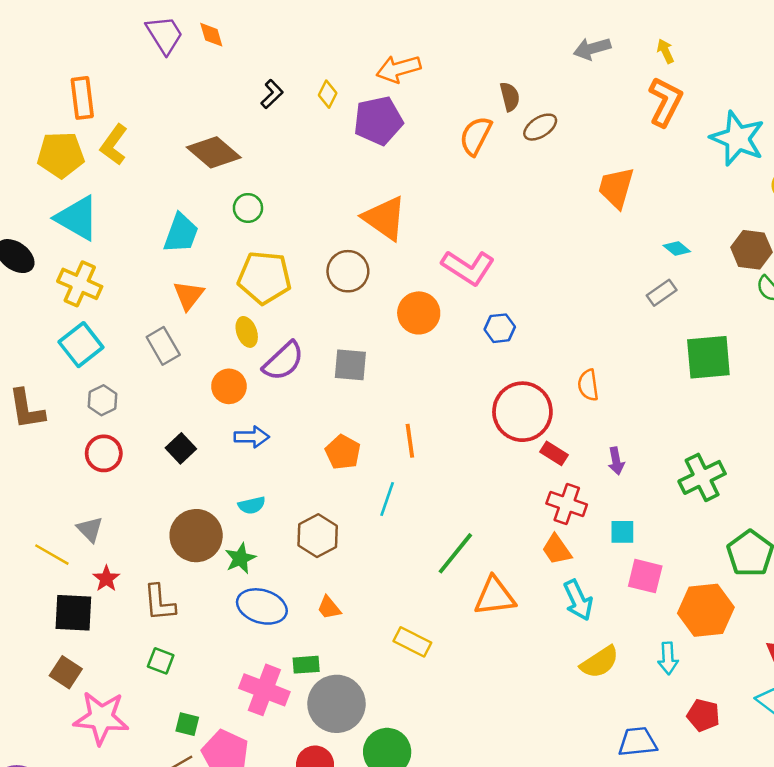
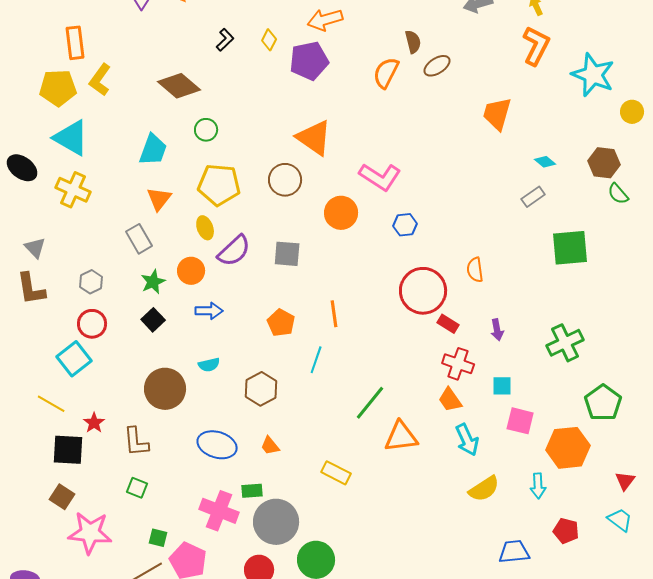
cyan square: (81, 345) -> (74, 359), moved
gray triangle: (90, 529) -> (35, 248), moved
green star: (240, 558) -> (153, 282), moved

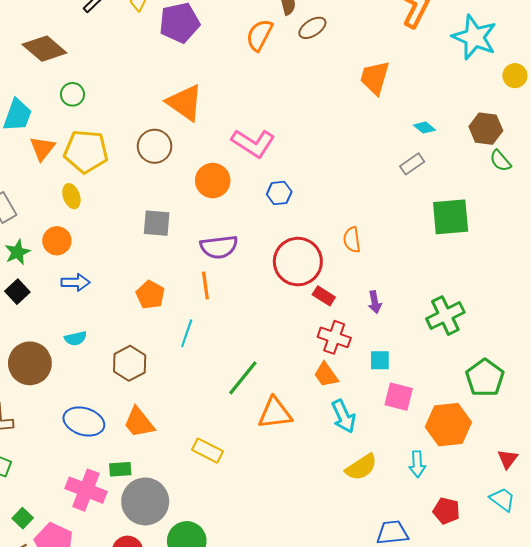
orange triangle: (159, 199) -> (42, 148), moved
purple semicircle: (234, 251) -> (219, 247), moved, turned 36
orange trapezoid: (270, 446) -> (139, 423), size x1.6
green square: (158, 538) -> (23, 518), turned 30

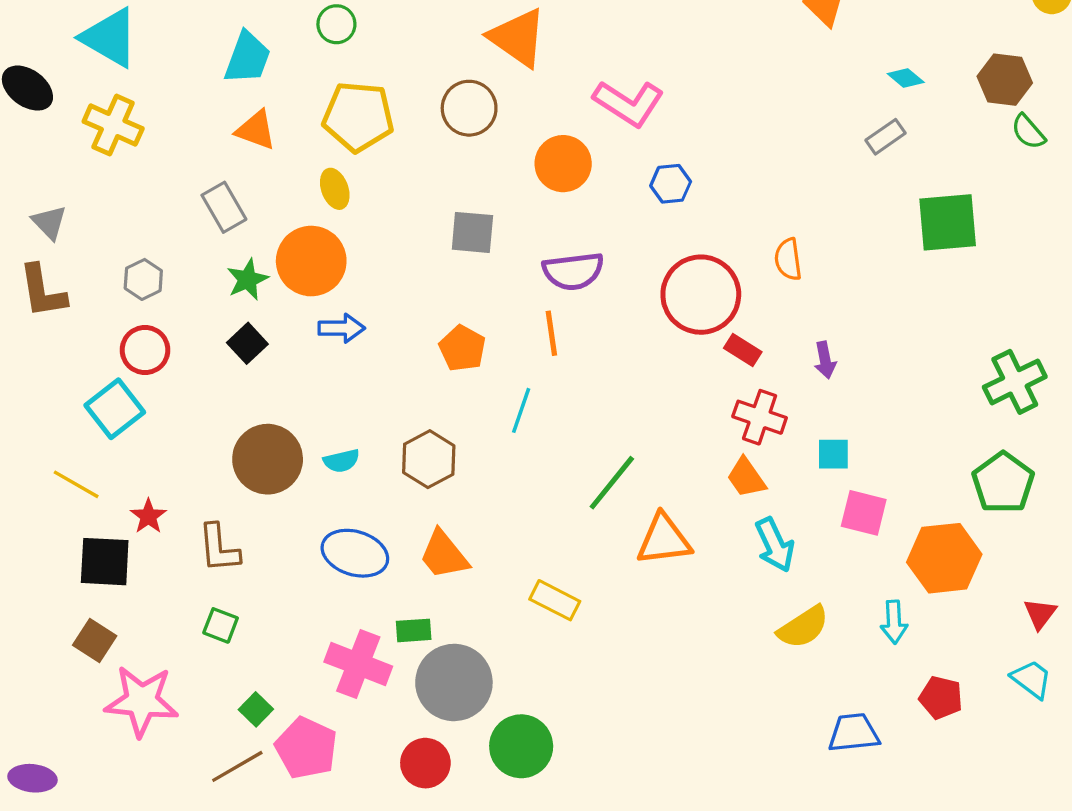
orange triangle: (42, 148) -> (256, 130), moved, turned -48
orange circle: (57, 241) -> (311, 261), size x1.5
green cross: (445, 316) -> (1015, 382), moved
cyan semicircle: (76, 338) -> (341, 461), moved

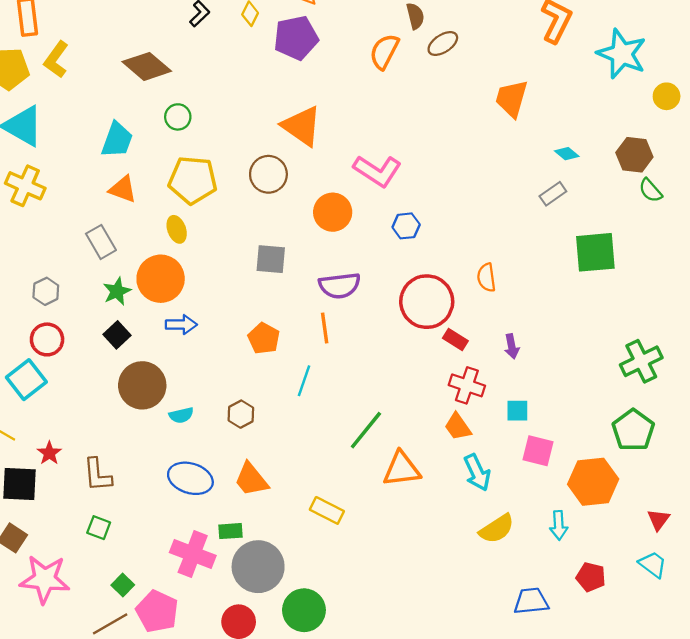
brown circle: (268, 459) -> (142, 385), moved
brown hexagon: (429, 459) -> (241, 414), size x0.7

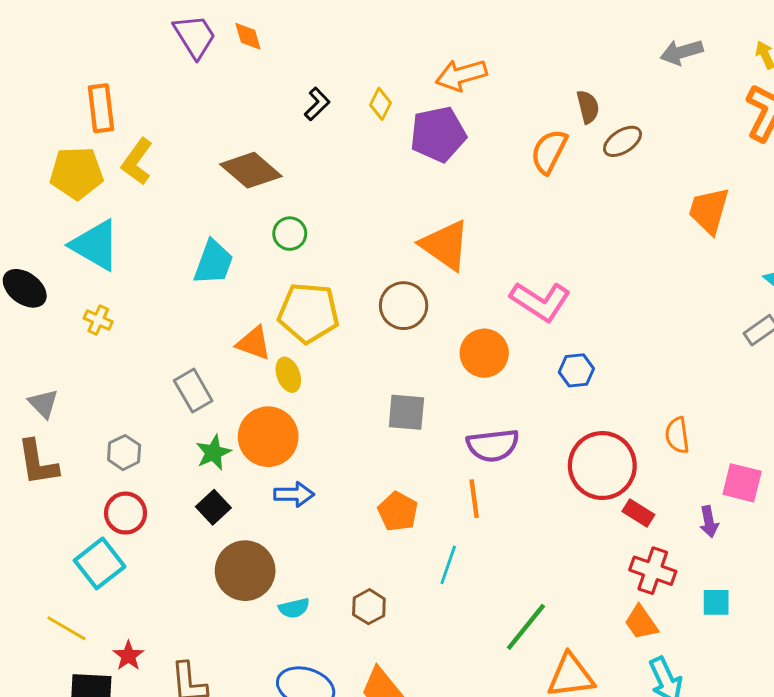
yellow cross: (25, 186) -> (98, 320), size x0.6
orange triangle: (123, 189) -> (254, 343), moved
pink square: (538, 451) -> (742, 483), moved

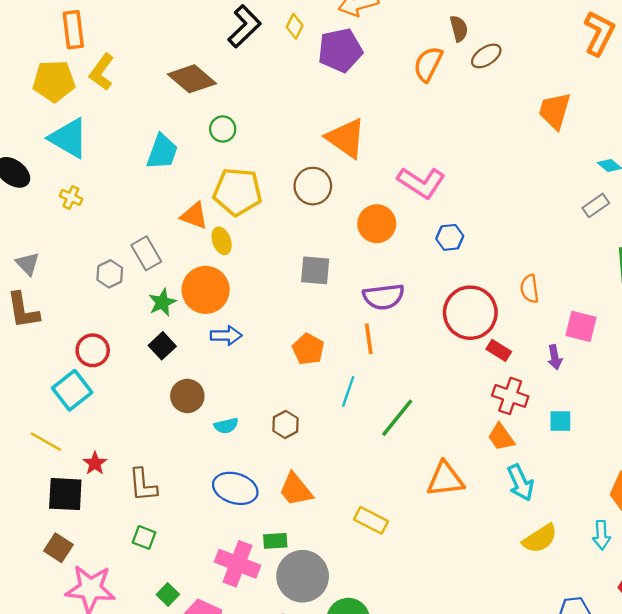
black L-shape: (317, 104) -> (244, 26), size x1.6
gray hexagon: (124, 453) -> (110, 274), moved
brown circle: (245, 571) -> (187, 396), size x0.7
green line: (526, 627) -> (397, 418), moved

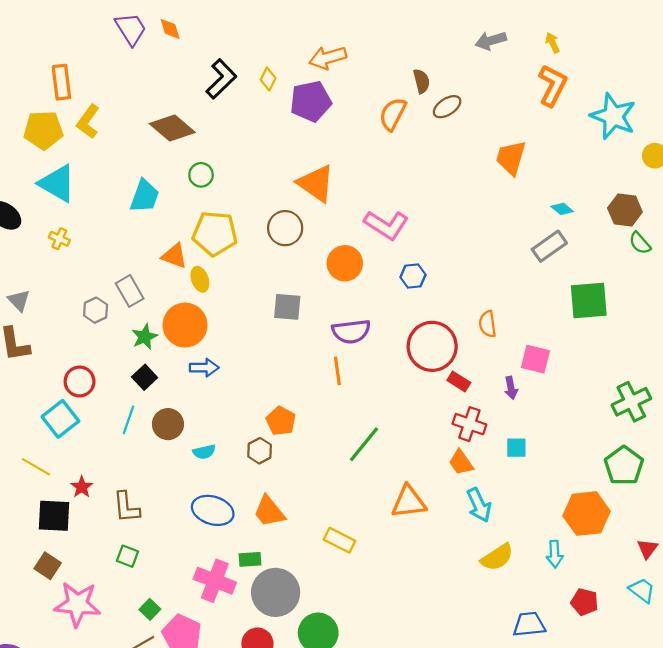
gray rectangle: (596, 205) -> (549, 246), size x1.4
orange pentagon: (308, 349) -> (281, 421), moved
cyan line: (348, 391) -> (129, 420), moved

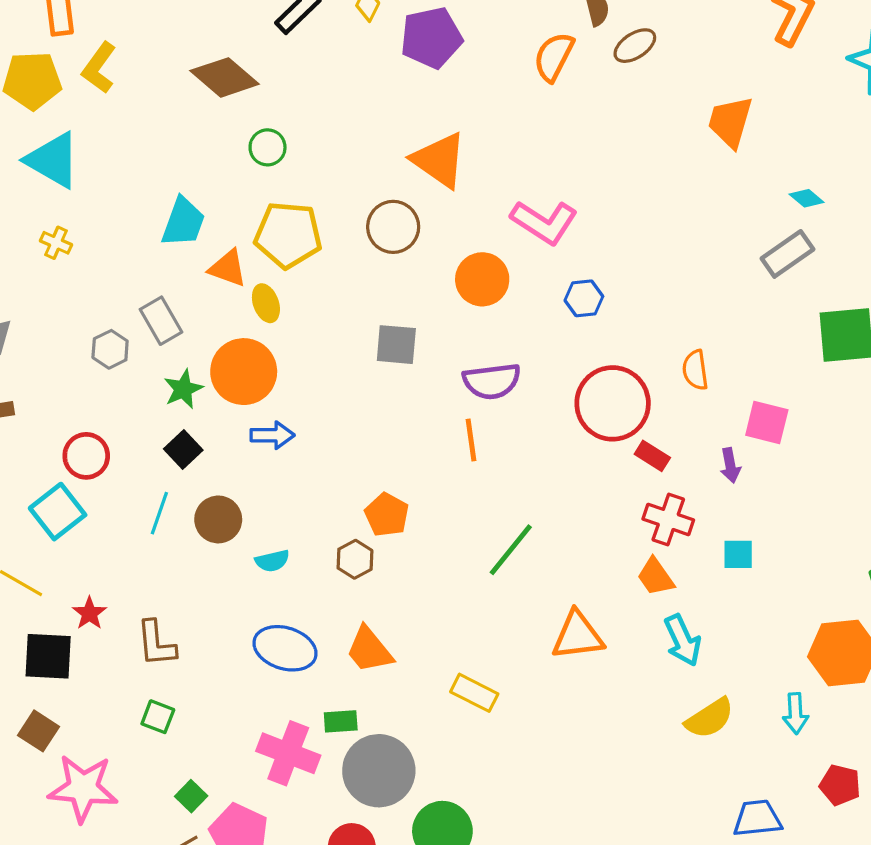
cyan trapezoid: (145, 196) -> (183, 222), moved

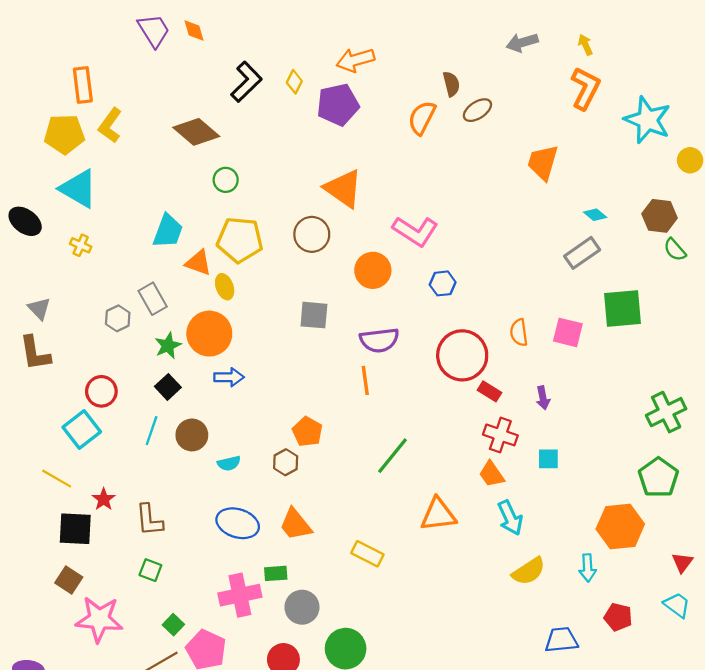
pink square: (767, 422) -> (568, 332), moved
pink cross: (288, 753) -> (240, 595), turned -33
gray circle: (379, 771) -> (302, 607), size x0.7

